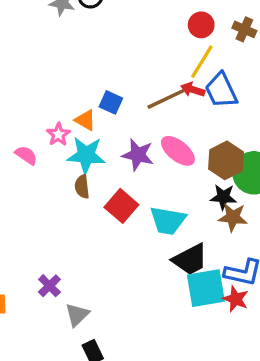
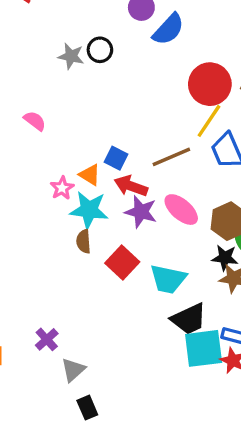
red circle: (201, 25) -> (210, 84), size x1.6
red arrow: (193, 90) -> (131, 186), moved, size x1.4
pink semicircle: (26, 155) -> (35, 121), moved

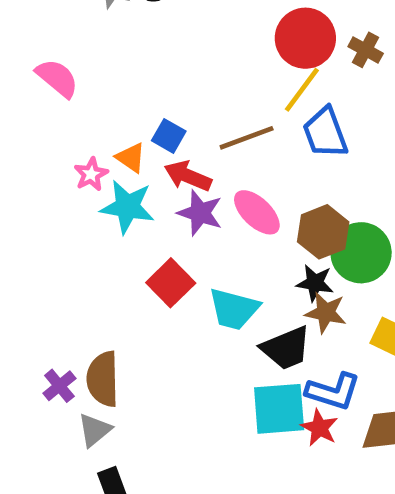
pink semicircle: (35, 121) -> (57, 78), size x1.4
brown semicircle: (84, 241) -> (103, 379), moved, size x1.6
black trapezoid: (189, 319) -> (286, 348), moved

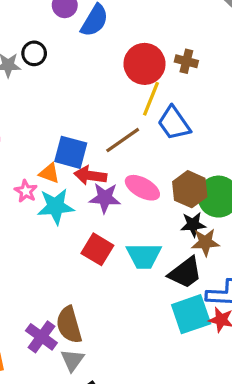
blue square: (169, 136) -> (71, 152), size x1.5
purple cross: (59, 386) -> (41, 337), size x1.4

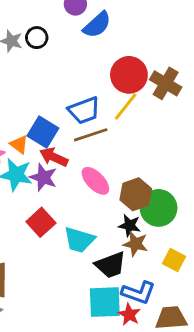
brown cross: (186, 61) -> (166, 83), size x1.5
blue trapezoid: (174, 123) -> (84, 110), moved, turned -92
purple star: (105, 198) -> (43, 177), moved

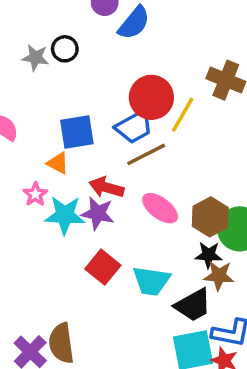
red circle: (129, 75) -> (151, 97), moved
blue square: (43, 132) -> (77, 132), moved, turned -32
orange triangle: (19, 144) -> (58, 163), moved

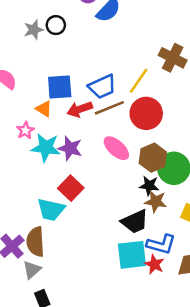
gray star: (35, 58) -> (34, 30), turned -30
red circle: (151, 97) -> (146, 113), moved
red arrow: (106, 187) -> (80, 109), moved, turned -40
cyan trapezoid: (151, 281) -> (51, 210), moved

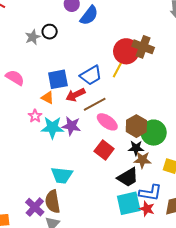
brown line: (109, 108) -> (95, 104), moved
red circle: (146, 113) -> (126, 51), moved
red square: (71, 188) -> (104, 150), moved

